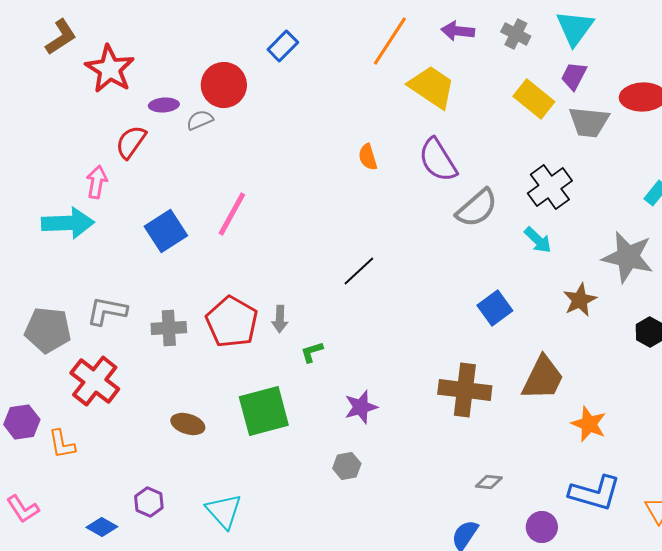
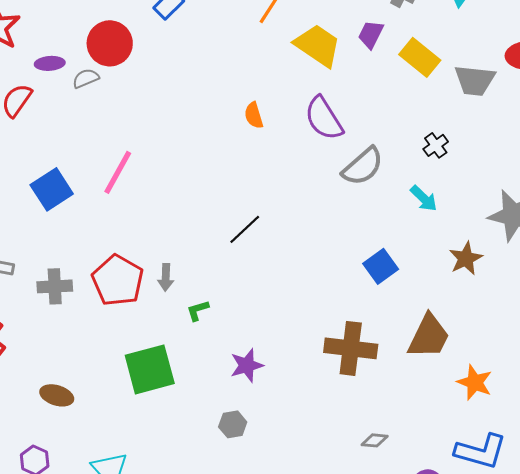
purple trapezoid: (574, 76) -> (371, 34), moved
black cross: (550, 187) -> (436, 145), size x0.6
brown ellipse: (188, 424) -> (57, 395), moved

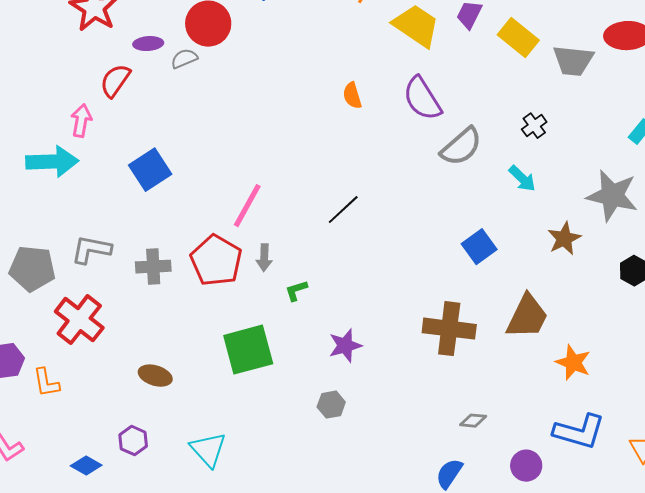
pink line: (118, 172) -> (247, 206), moved

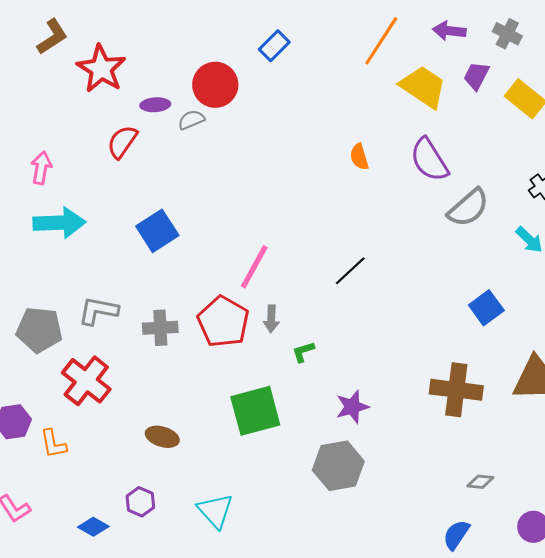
pink arrow: (81, 121) -> (41, 168), moved
gray hexagon: (331, 405) -> (338, 466), size x1.8

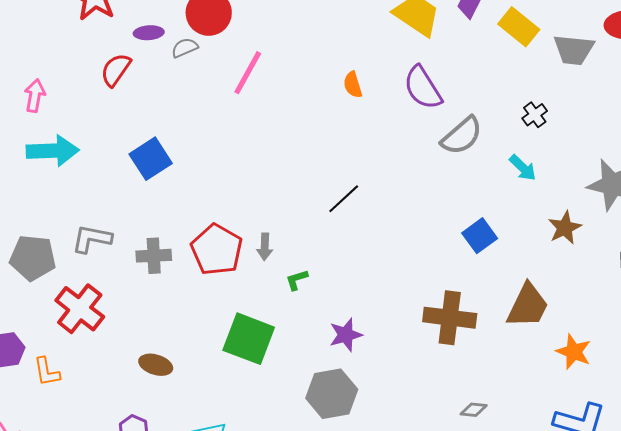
pink line: (254, 267) -> (248, 73), moved
green square: (255, 411) -> (249, 339), turned 36

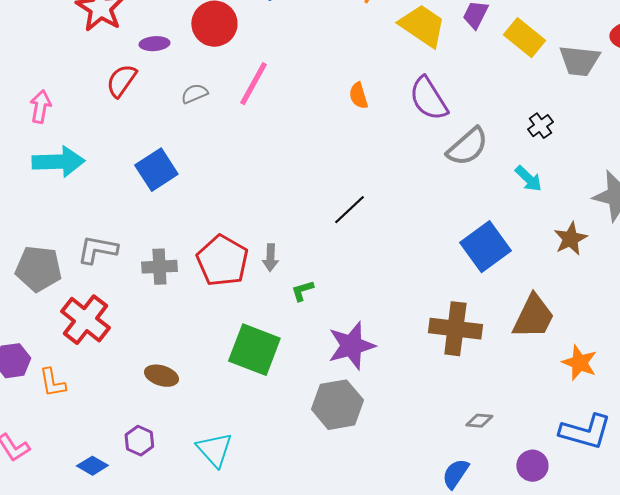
gray semicircle: (185, 48) -> (194, 94), moved
blue square: (480, 236) -> (485, 247), size x1.4
purple star: (346, 335) -> (351, 346), size x1.4

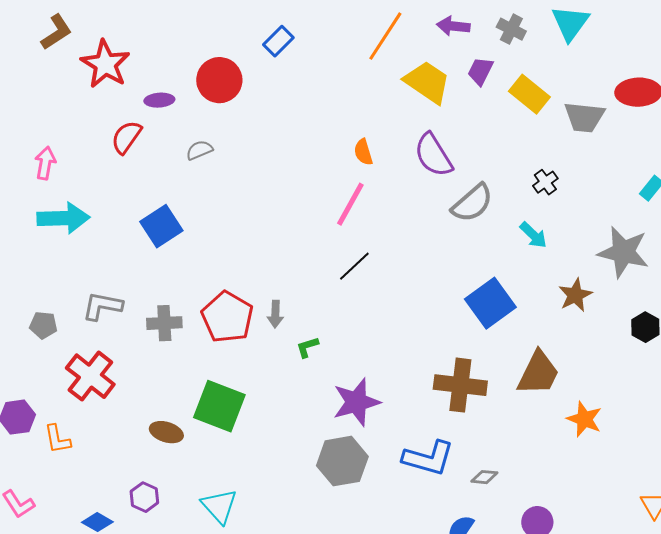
pink line: (253, 84) -> (350, 204), moved
gray pentagon: (38, 269) -> (43, 325), size x0.6
green square: (254, 350) -> (219, 406), moved
blue L-shape: (585, 432) -> (428, 458), moved

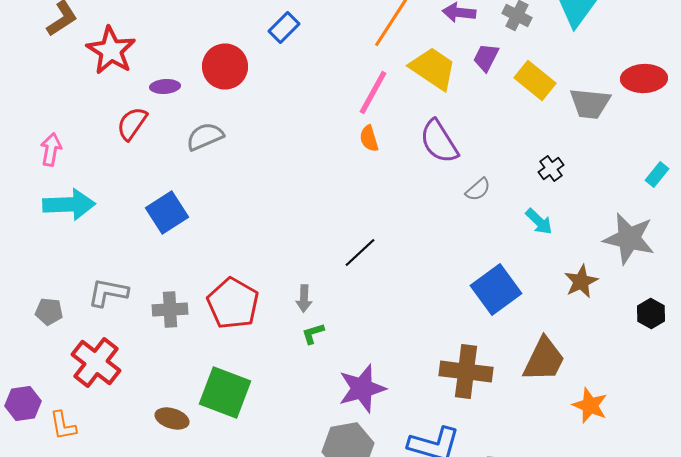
gray semicircle: (199, 150) -> (205, 136), size x1.4
gray semicircle: (472, 203) -> (478, 190), size x0.6
pink line: (350, 204) -> (373, 92), moved
gray arrow: (275, 314) -> (304, 298), moved

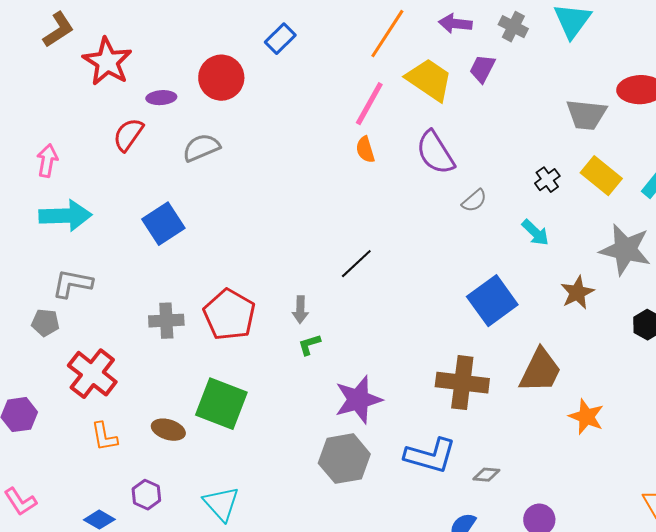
yellow rectangle: (535, 80) -> (601, 176), moved
gray L-shape: (108, 292) -> (72, 284), moved
orange L-shape: (63, 426) -> (104, 437), moved

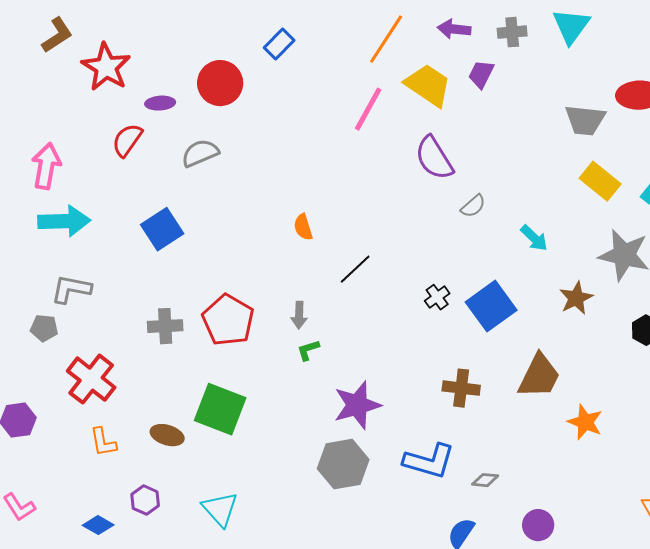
gray cross: (513, 27) -> (512, 32), turned -32
orange semicircle: (365, 150) -> (303, 227), moved
pink arrow: (47, 161) -> (46, 166), size x1.4
black cross: (547, 180) -> (437, 297), moved
brown cross: (462, 383) -> (461, 388), size x0.7

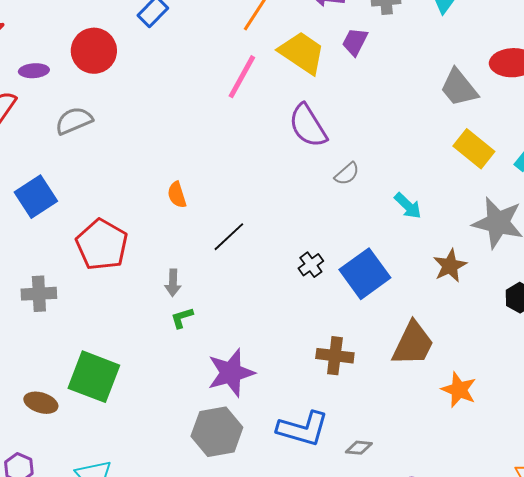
gray trapezoid: (585, 120) -> (459, 88), turned 45
red pentagon: (228, 320) -> (102, 245), moved

